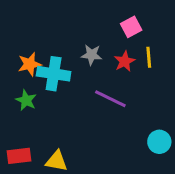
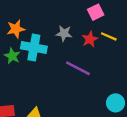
yellow line: (149, 57) -> (109, 36), turned -63
orange star: (30, 64) -> (16, 29), moved
green star: (26, 100) -> (12, 56), moved

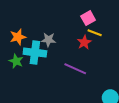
gray star: (64, 33) -> (48, 40), moved
yellow line: (109, 36) -> (95, 33), moved

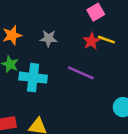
yellow line: (95, 33) -> (106, 40), moved
cyan cross: (35, 52) -> (33, 78), moved

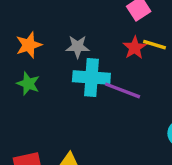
cyan cross: (33, 78) -> (91, 78), moved

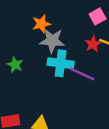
orange star: (29, 45) -> (41, 24), moved
gray star: (78, 47) -> (52, 41), size x1.5

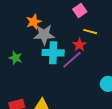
red star: (93, 44) -> (79, 45), moved
purple line: (82, 74) -> (72, 60), turned -60

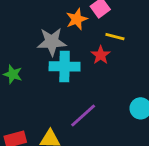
orange star: (34, 22) -> (77, 19), moved
purple line: (72, 60) -> (83, 116), moved

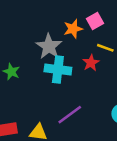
gray star: (52, 42) -> (49, 46), turned 30

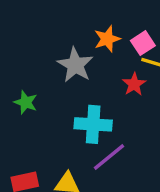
pink square: (95, 21) -> (143, 43), moved
cyan cross: (58, 70) -> (93, 124), moved

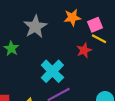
gray star: (75, 65) -> (35, 27), moved
cyan cross: (93, 124) -> (52, 71), turned 30

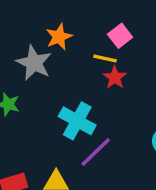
orange star: (72, 18) -> (59, 37), moved
yellow line: (99, 39) -> (105, 59), moved

